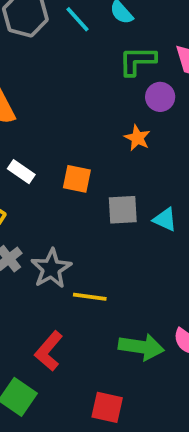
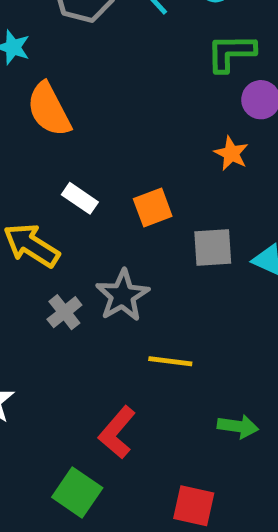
orange square: (77, 179) -> (153, 207), turned -32
gray star: (51, 269) -> (122, 295), moved
green arrow: (141, 347) -> (238, 426), size x0.7

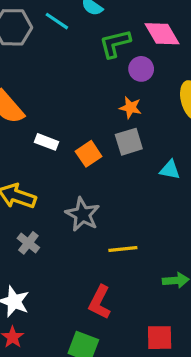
white rectangle: (80, 198) -> (46, 142), moved
gray square: (213, 247) -> (129, 142), moved
gray cross: (64, 312) -> (28, 243), moved

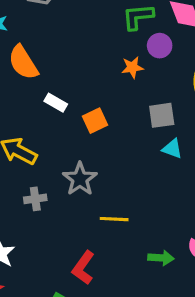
orange star: (130, 108) -> (132, 67), moved, turned -30
gray square: (129, 142) -> (162, 115), moved
gray cross: (28, 243) -> (35, 199), moved, turned 35

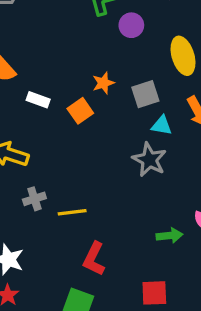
orange star: (132, 67) -> (103, 83), moved
gray star: (80, 179) -> (149, 160), moved
yellow line: (114, 219) -> (72, 212), moved

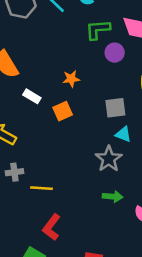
orange star: (103, 83) -> (71, 79), moved
green arrow: (169, 236) -> (113, 197), moved

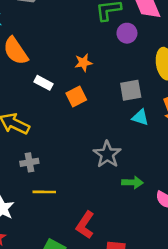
gray star: (109, 159) -> (107, 154), moved
yellow line: (41, 188) -> (44, 192), moved
red L-shape: (52, 227) -> (85, 225), moved

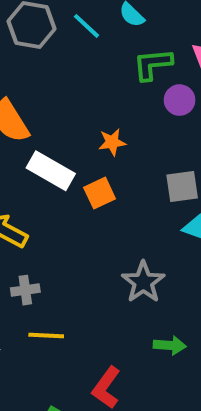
white rectangle: (43, 83) -> (51, 171), size x1.6
green arrow: (132, 182) -> (170, 345), moved

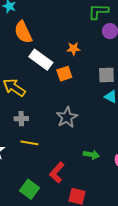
gray star: (143, 282) -> (67, 117), moved

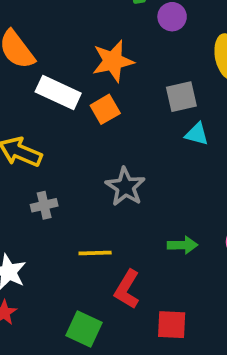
orange star: (73, 49) -> (113, 61), size x1.6
yellow line: (29, 143) -> (95, 253), moved

